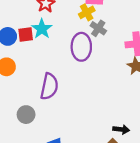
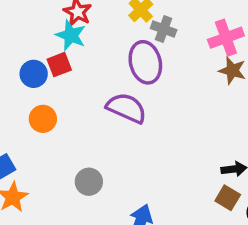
cyan star: (42, 29) -> (71, 35), moved
purple semicircle: (49, 86) -> (126, 108), moved, turned -64

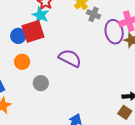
purple ellipse: (145, 62) -> (114, 32), moved
red square: (59, 65) -> (33, 31), size x1.6
gray circle: (89, 182) -> (41, 83), moved

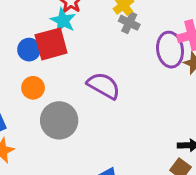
gray cross: (94, 14) -> (129, 23), moved
gray circle: (41, 83) -> (59, 120), size x1.6

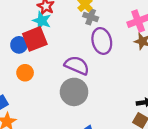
purple ellipse: (170, 50) -> (102, 41), moved
gray circle: (59, 120) -> (74, 92), moved

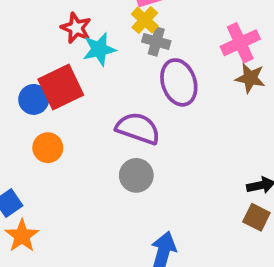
cyan star: (42, 21) -> (99, 49), moved, turned -30
gray circle: (74, 92) -> (136, 175), size x0.7

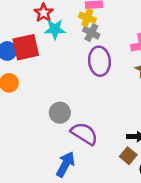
yellow cross: (145, 20) -> (87, 18), turned -35
purple semicircle: (138, 128) -> (84, 134), moved

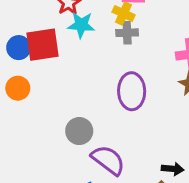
gray cross: (91, 33) -> (127, 33), turned -35
purple ellipse: (99, 61) -> (132, 91), moved

